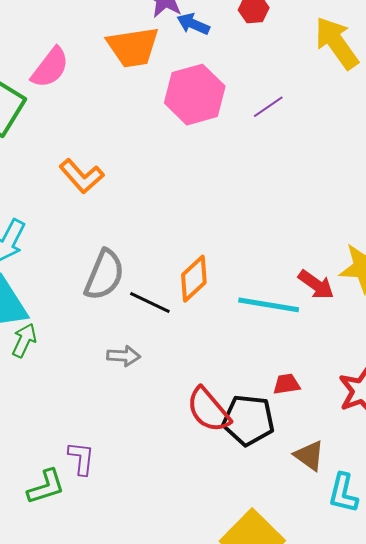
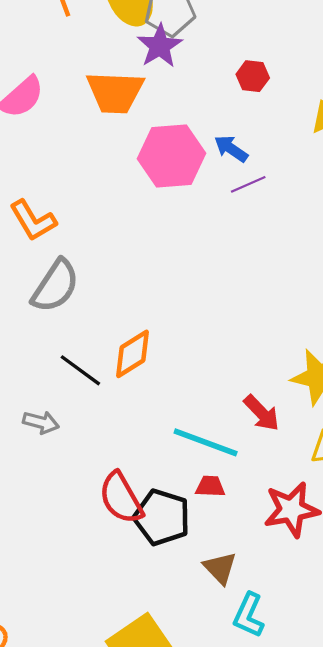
blue arrow: (193, 24) -> (231, 149), moved
gray semicircle: (104, 275) -> (55, 286), moved
red arrow: (316, 285) -> (262, 413), moved
cyan line: (269, 305) -> (206, 442), moved

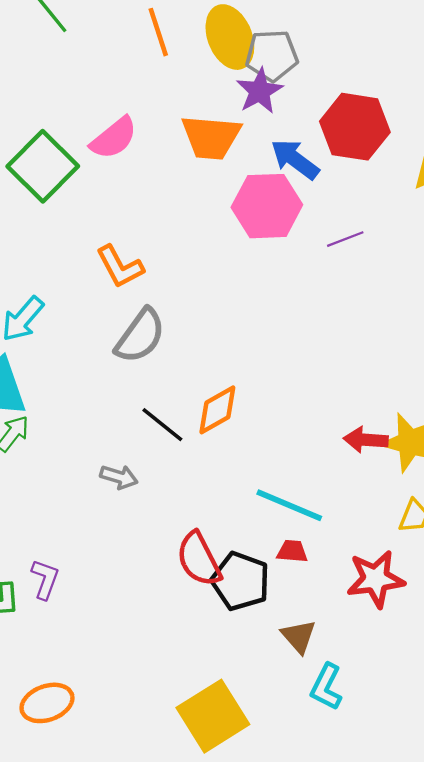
red hexagon: (253, 76) -> (355, 127), size x2.0
blue arrow: (231, 149) -> (295, 159), moved, size x1.4
red arrow: (262, 413) -> (366, 440), moved, turned 135

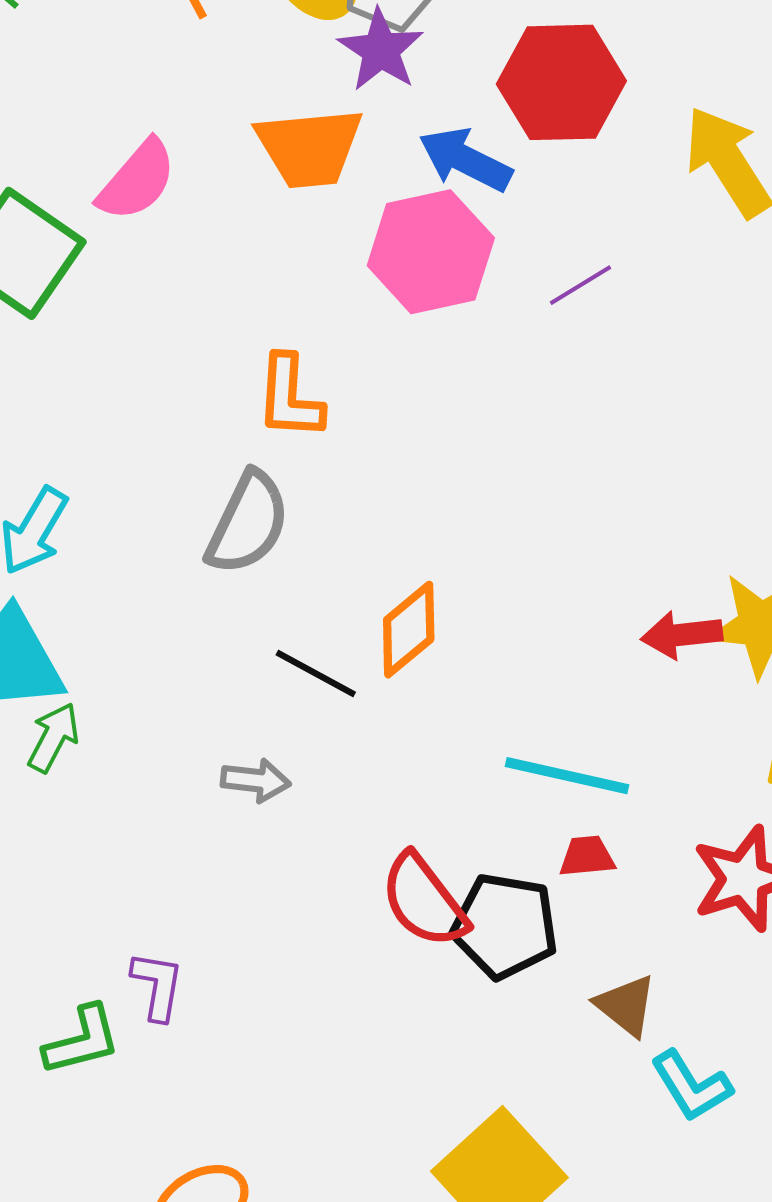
orange L-shape: (120, 267) -> (290, 397), moved, turned 42
cyan L-shape: (326, 687) -> (691, 1086), turned -48

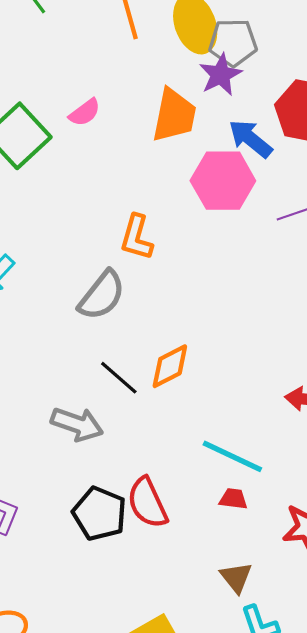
orange trapezoid: (309, 148) -> (174, 115), turned -86
pink semicircle: (137, 180) -> (85, 112), size x0.7
gray arrow: (256, 780) -> (77, 424), size x1.5
black pentagon: (505, 926) -> (100, 514), moved

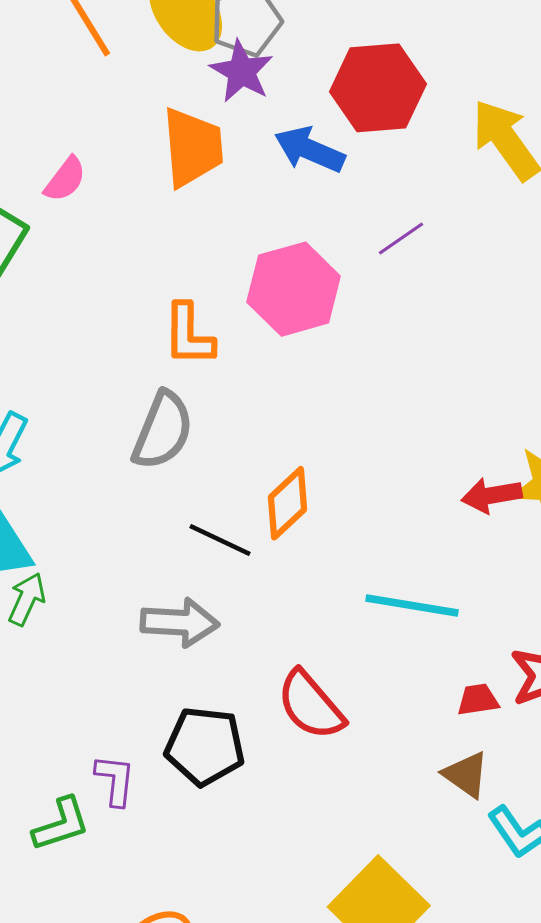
pink hexagon: (223, 181) -> (294, 289), moved
red trapezoid: (233, 499) -> (478, 700), moved
black pentagon: (100, 514) -> (205, 746), moved

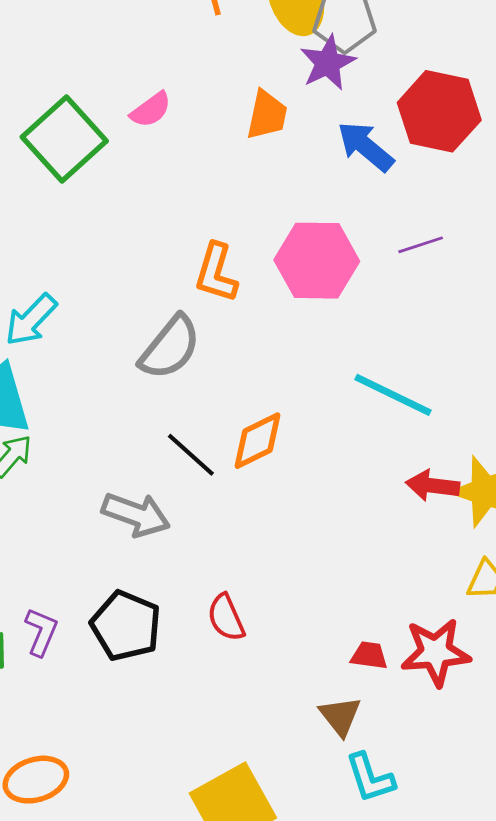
orange trapezoid: (193, 147) -> (267, 115), size x0.7
cyan line: (412, 606) -> (393, 395), moved
red semicircle: (311, 705) -> (226, 618), size x0.7

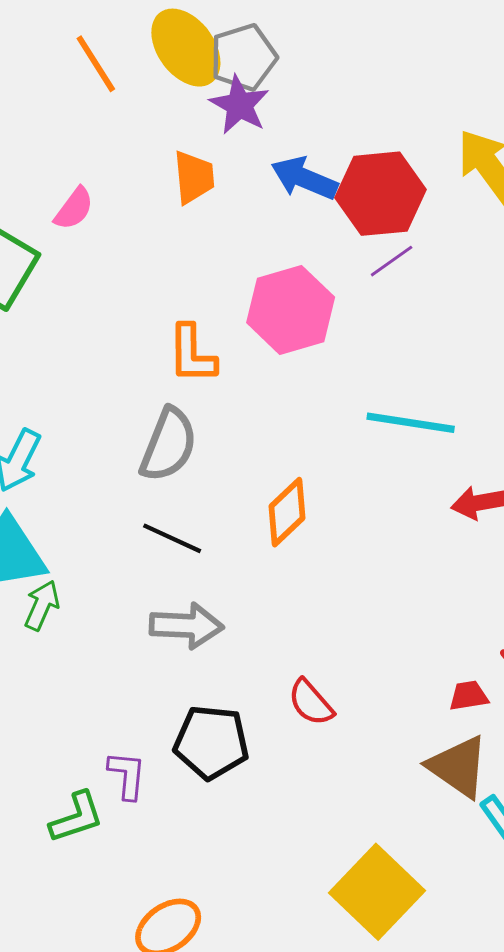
red hexagon: (439, 111) -> (380, 194), moved
black line: (191, 455) -> (172, 538), moved
brown triangle: (340, 716) -> (458, 767), size x1.4

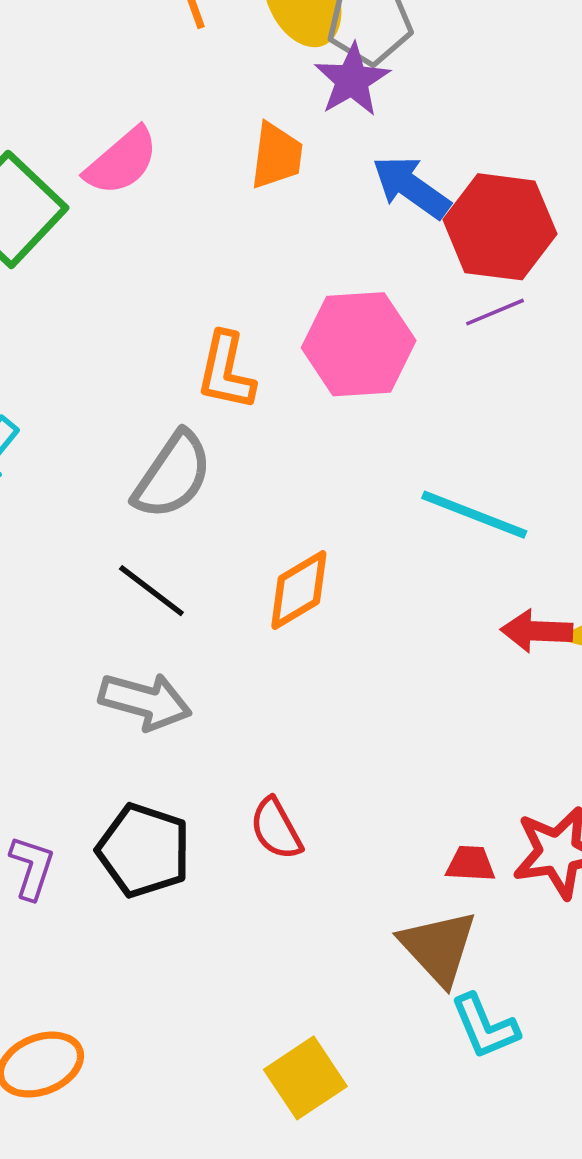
pink semicircle: (74, 209) -> (122, 161), size x1.4
yellow square: (377, 892) -> (305, 1078), size x0.7

